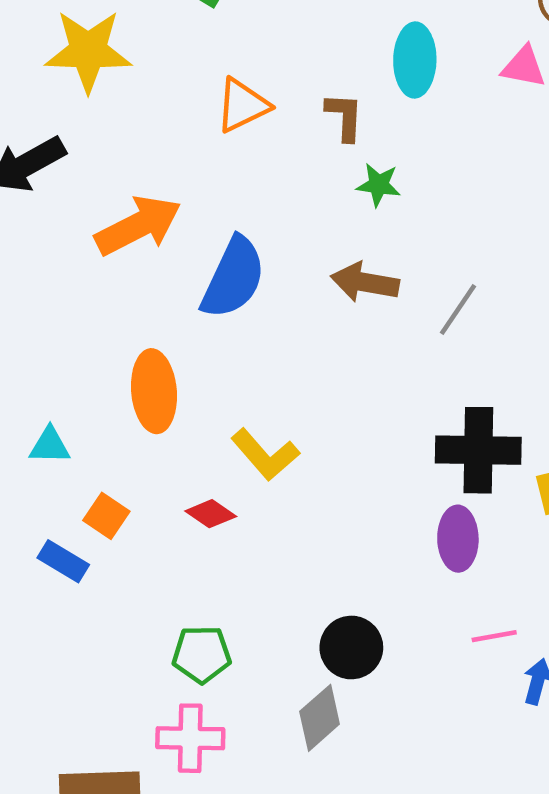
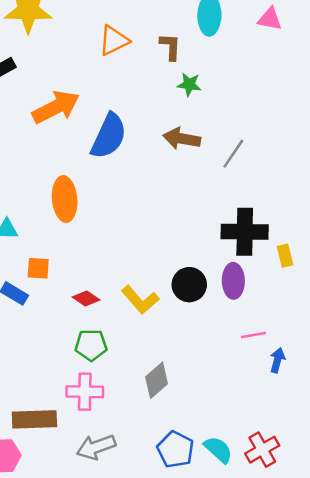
yellow L-shape: (265, 455) -> (140, 300), moved
red diamond: (211, 514) -> (86, 298), moved
orange square: (106, 516) -> (38, 268), turned -30
black circle: (351, 647) -> (189, 285), moved

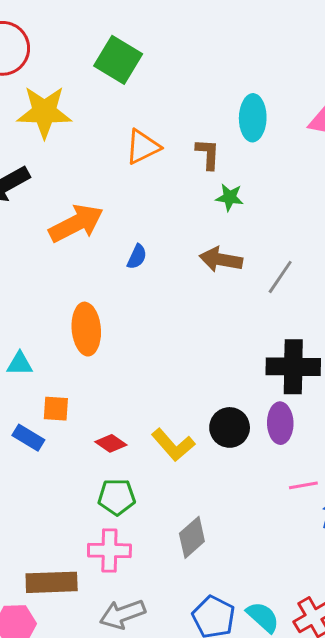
blue semicircle: (109, 136) -> (137, 257), size x0.5

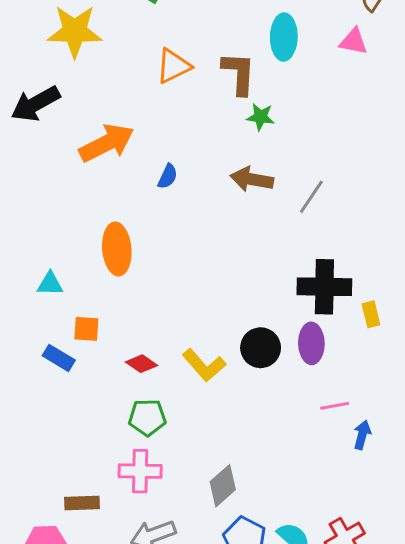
brown L-shape: (208, 154) -> (239, 73), size x1.4
gray diamond: (192, 537) -> (223, 486), moved
brown rectangle: (52, 582) -> (82, 503), size x0.7

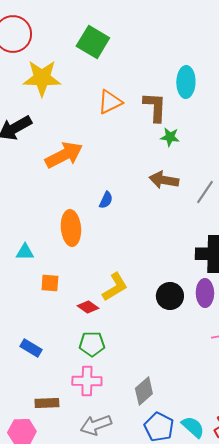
blue semicircle: (168, 176) -> (106, 200), moved
blue rectangle: (59, 358) -> (31, 348), moved
yellow L-shape: (204, 365) -> (115, 287), moved, turned -80

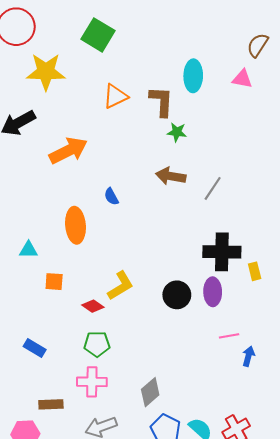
blue semicircle: (106, 200) -> (111, 197), turned 126

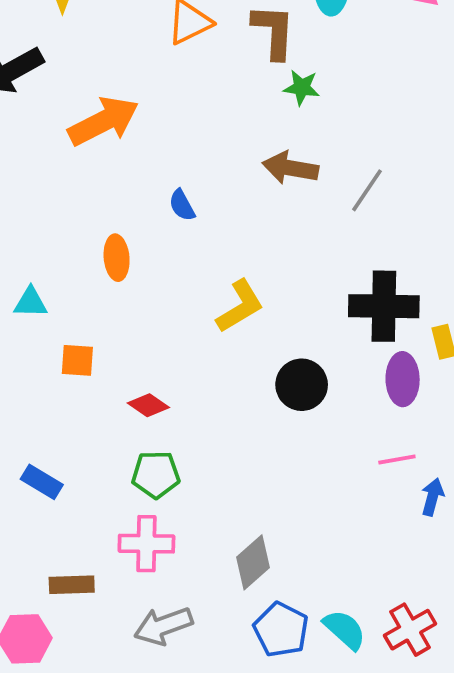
orange ellipse: (75, 225) -> (117, 258), size x0.7
yellow L-shape: (121, 286) -> (240, 306), moved
purple ellipse: (213, 292) -> (403, 379), moved

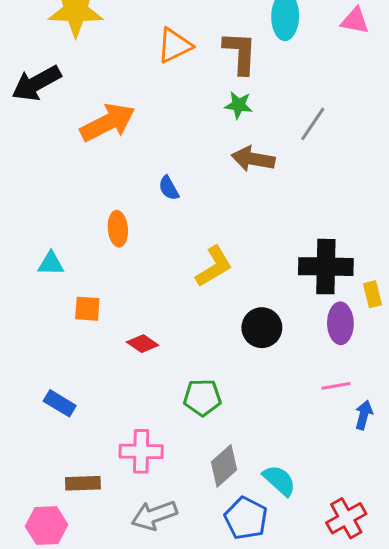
green star: (302, 88) -> (239, 105), moved
gray line: (367, 190) -> (313, 124), moved
green pentagon: (156, 474) -> (202, 397), moved
cyan semicircle: (345, 630) -> (279, 480), moved

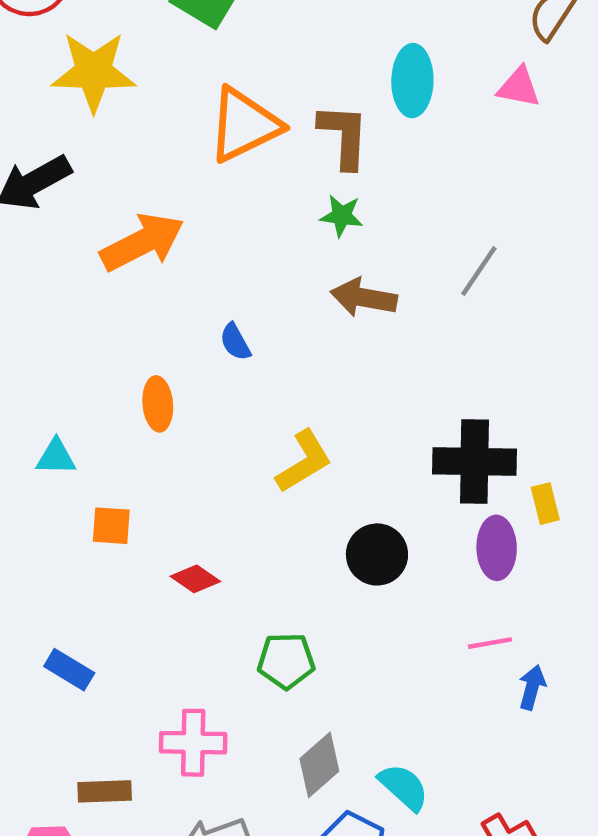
orange triangle: (175, 45) -> (244, 125), size x1.4
gray line: (313, 124) -> (479, 271), moved

